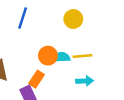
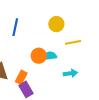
yellow line: (83, 56) -> (73, 42), moved
orange rectangle: (37, 79) -> (21, 77), moved

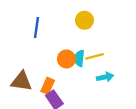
yellow line: (73, 42) -> (95, 56), moved
cyan semicircle: (50, 56) -> (79, 58), turned -72

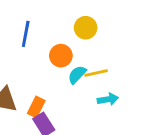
cyan semicircle: (79, 58) -> (77, 75), turned 35
orange circle: (66, 59) -> (61, 56), moved

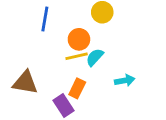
yellow line: (96, 73) -> (77, 56), moved
orange rectangle: (36, 107) -> (77, 88), moved

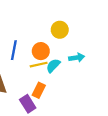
blue line: (45, 19) -> (14, 50), moved
cyan arrow: (125, 80) -> (77, 58), moved

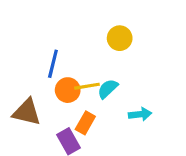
orange circle: (41, 51) -> (68, 90), moved
cyan arrow: (77, 58) -> (140, 114), moved

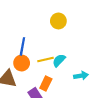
yellow circle: (120, 38) -> (58, 21), moved
orange circle: (68, 90) -> (22, 63), moved

